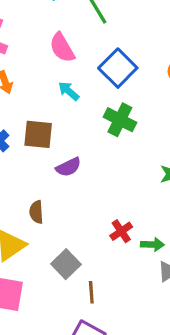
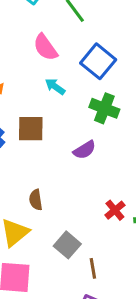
purple semicircle: (68, 167) -> (84, 150), moved

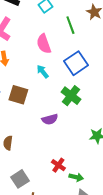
red cross: (115, 210) -> (58, 165), turned -32

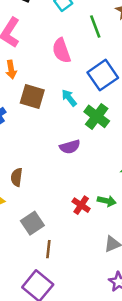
cyan arrow: (43, 72) -> (69, 98), moved
brown square: (18, 95) -> (32, 96), moved
green arrow: (76, 177) -> (107, 201), moved

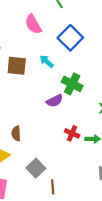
green cross: (97, 116) -> (72, 84), moved
red cross: (81, 205) -> (72, 133), moved

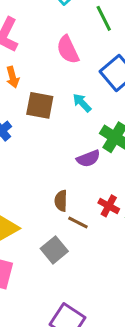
brown semicircle: (16, 133) -> (61, 201), moved
brown line: (53, 187) -> (78, 223), moved, turned -64

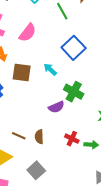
pink semicircle: (68, 50) -> (28, 33), moved, turned -114
brown line: (78, 223) -> (19, 136), moved

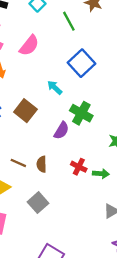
brown square: (22, 72) -> (25, 111), moved, turned 30
purple semicircle: (56, 107) -> (61, 131), turned -35

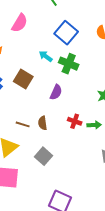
green cross: (81, 113) -> (69, 64), moved

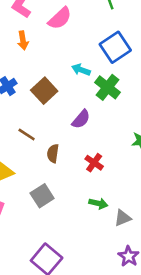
cyan arrow: (46, 56) -> (81, 70), turned -32
brown line: (23, 124) -> (27, 135), moved
green arrow: (94, 125) -> (98, 203), moved

